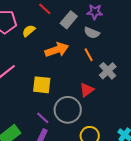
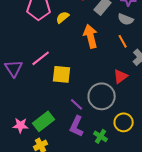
orange arrow: (57, 50) -> (91, 36), turned -85
yellow square: (42, 85) -> (62, 74), moved

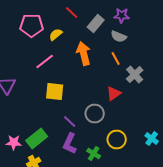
pink line: (41, 58) -> (45, 62), moved
gray circle: (102, 96) -> (95, 114), size x0.7

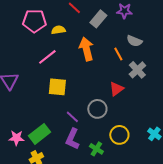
yellow semicircle: (56, 34) -> (58, 30), turned 32
gray semicircle: (119, 36) -> (134, 41), moved

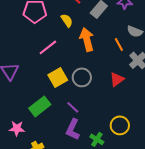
yellow semicircle: (58, 30) -> (67, 20), moved, turned 64
yellow square: (57, 87) -> (58, 77), turned -36
gray circle: (97, 109) -> (82, 77), moved
green rectangle: (39, 134) -> (40, 106), moved

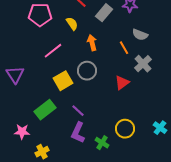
orange arrow: (87, 39) -> (92, 43), size x0.7
gray circle: (82, 77) -> (87, 71), moved

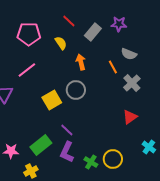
pink line: (53, 51) -> (27, 70), moved
red triangle: (122, 83) -> (130, 117), moved
green rectangle: (45, 110) -> (41, 145), moved
yellow circle: (125, 129) -> (113, 159), moved

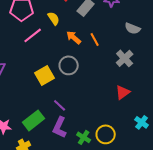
gray semicircle: (129, 54) -> (133, 28), moved
orange arrow: (81, 62) -> (74, 37), turned -35
orange line: (113, 67) -> (95, 39), moved
pink line: (27, 70) -> (33, 35), moved

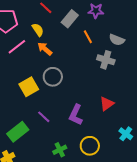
orange arrow: (74, 37) -> (45, 49), moved
orange line: (95, 39) -> (88, 37), moved
gray cross: (125, 58) -> (106, 60), moved, turned -30
purple L-shape: (60, 127) -> (76, 115), moved
green cross: (84, 137) -> (60, 150), moved, turned 32

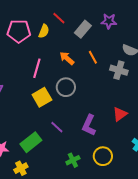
yellow semicircle: (38, 30) -> (44, 31), moved, turned 56
orange line: (88, 37) -> (93, 57), moved
pink line: (17, 47) -> (37, 68), moved, turned -36
orange arrow: (45, 49) -> (67, 58), moved

